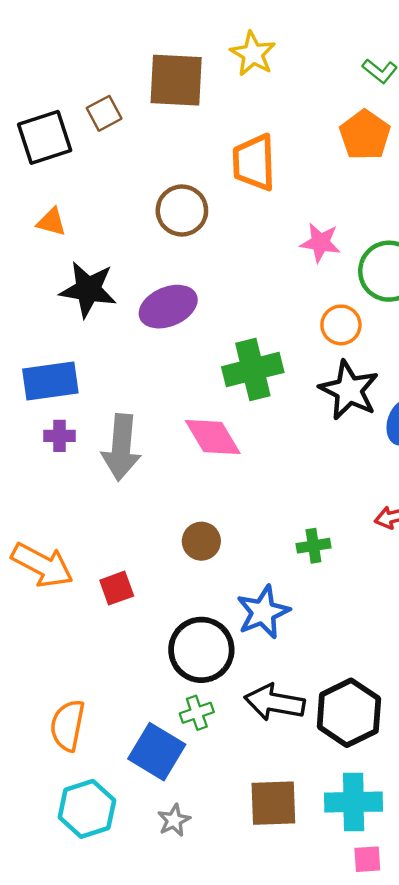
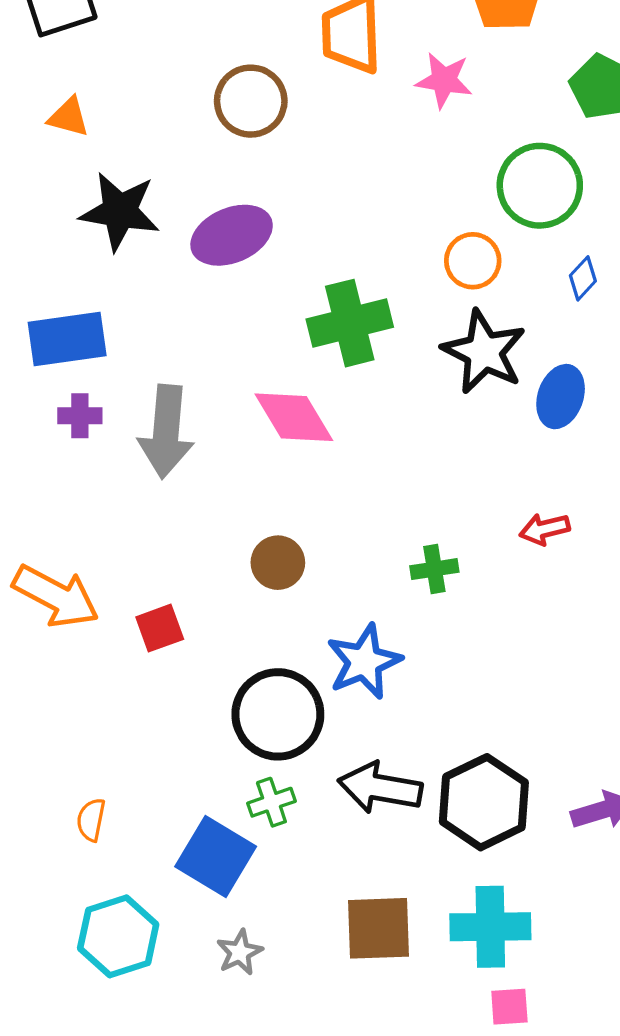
pink star: (320, 243) -> (444, 80), moved
orange semicircle: (68, 725) -> (91, 820), size x0.6

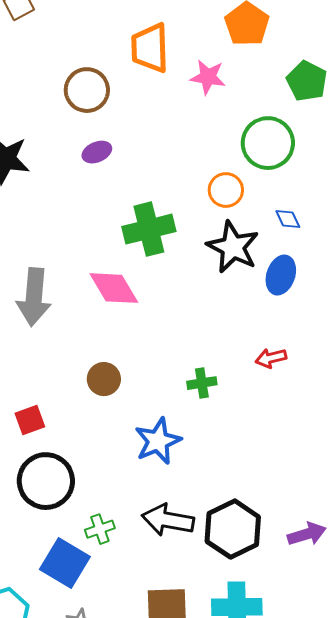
purple ellipse: (232, 235) -> (97, 152), moved, size x0.6
blue diamond: (583, 278) -> (288, 219), moved, turned -68
black circle: (278, 714) -> (46, 481), moved

